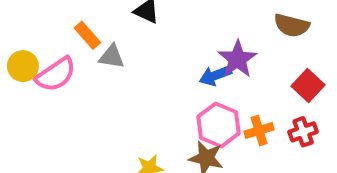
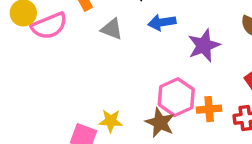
gray triangle: (112, 57) -> (112, 29), moved
blue arrow: (215, 75) -> (162, 22), moved

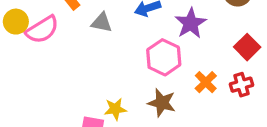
pink hexagon: (176, 97) -> (164, 57), moved
orange cross: (209, 109) -> (206, 82), turned -30

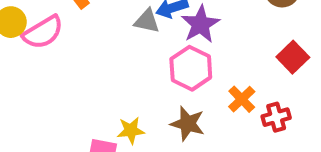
gray triangle: (102, 23) -> (147, 21), moved
purple star: (191, 23) -> (200, 24), moved
red cross: (241, 85) -> (276, 117), moved

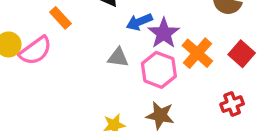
gray triangle: (147, 21) -> (118, 57), moved
orange cross: (242, 99) -> (197, 53), moved, size x1.4

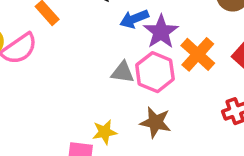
gray triangle: (118, 57) -> (123, 72), moved

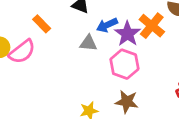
orange cross: (198, 54) -> (152, 26), moved
gray triangle: (123, 72) -> (88, 43), moved

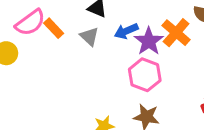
gray triangle: (88, 43) -> (89, 36), moved, turned 36
pink semicircle: (22, 52) -> (30, 23), moved

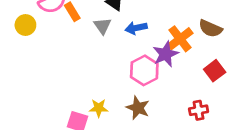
purple star: (149, 41) -> (166, 54), moved

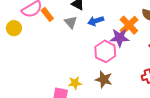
purple star: (166, 54) -> (120, 38), turned 30

